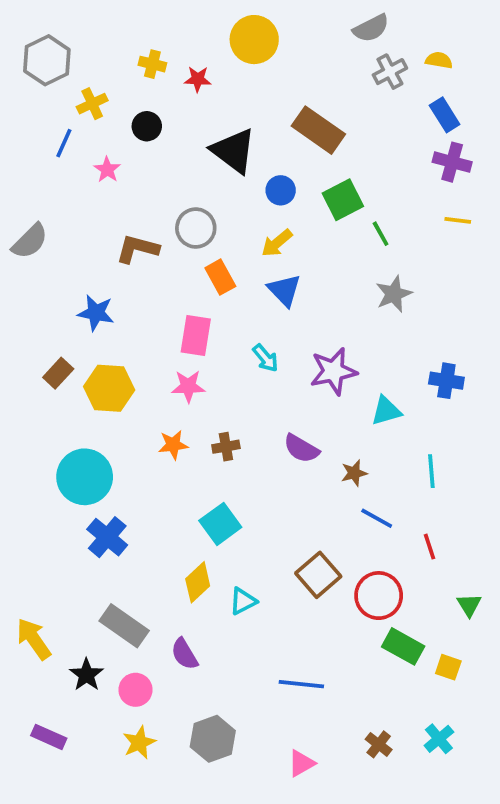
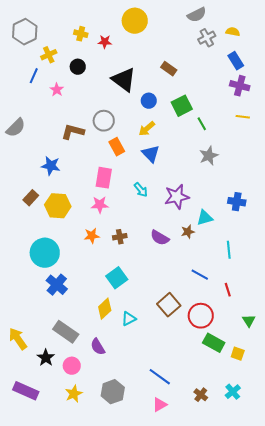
brown rectangle: (318, 130) -> (169, 69), size x0.6
brown star: (354, 473) -> (188, 232), moved
blue line: (301, 684) -> (160, 377), moved, turned 30
purple rectangle: (49, 737) -> (26, 391), size x1.4

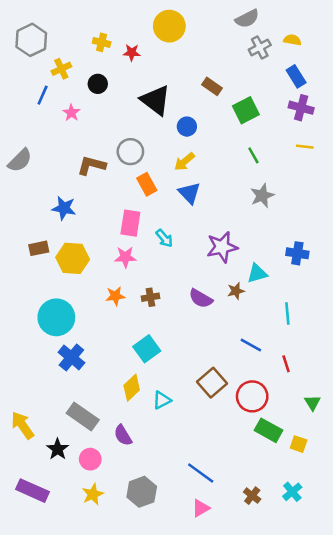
green square: (182, 106) -> (246, 110), moved
cyan arrow: (141, 190) -> (164, 238), moved
brown rectangle: (31, 198) -> (39, 248), turned 35

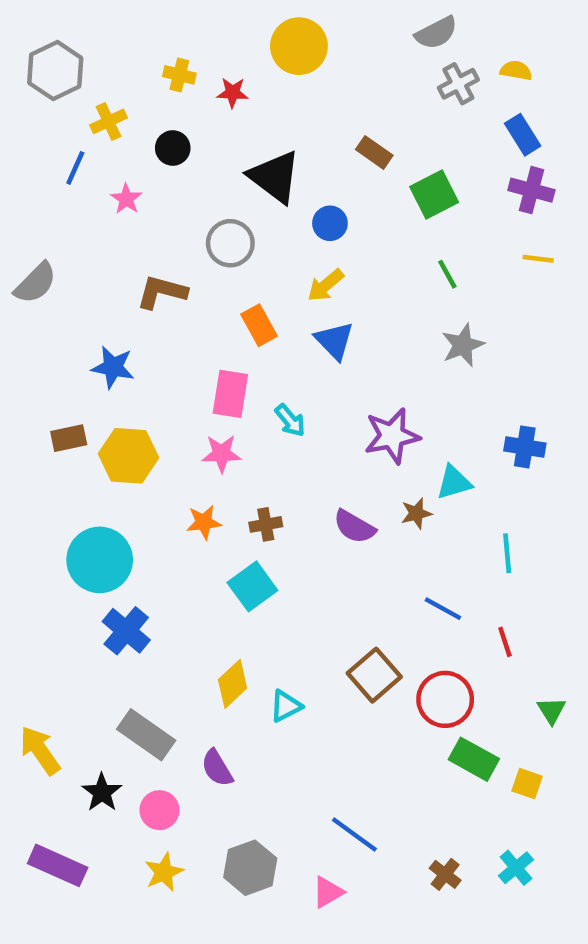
gray circle: (130, 152) -> (230, 243), moved
cyan square: (147, 349) -> (252, 586), moved
pink triangle: (201, 508) -> (328, 892), moved

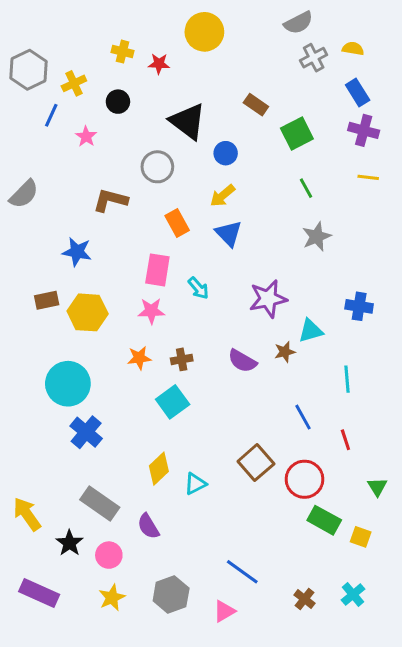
gray hexagon: (55, 70) -> (28, 70), moved
blue line: (443, 609) -> (303, 417), turned 32

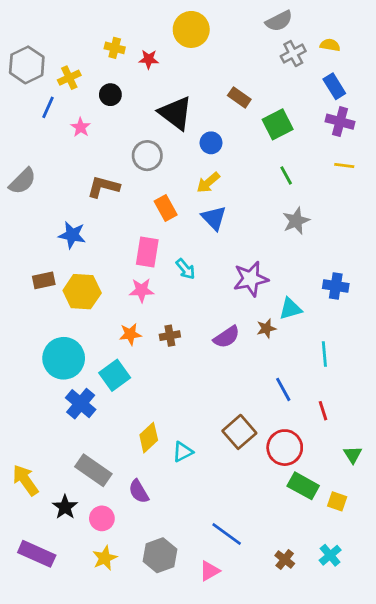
purple semicircle: (242, 361) -> (227, 337), turned -64
cyan square: (173, 402) -> (115, 375), moved

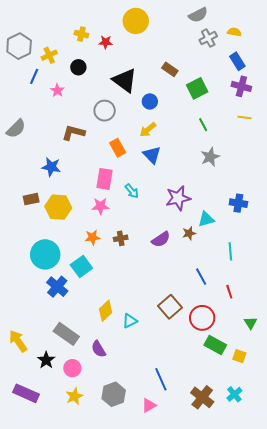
blue line: (227, 534) -> (161, 379), turned 30
brown cross: (285, 559) -> (202, 397), size x1.6

